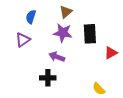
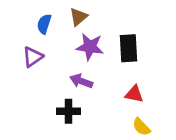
brown triangle: (66, 12) -> (78, 17), moved
red triangle: (111, 53) -> (134, 94), moved, turned 40

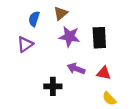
purple arrow: (81, 81) -> (76, 69), moved

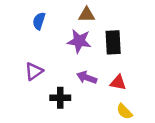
brown triangle: (61, 13) -> (87, 15), moved, turned 40
purple triangle: (25, 44) -> (34, 71), moved

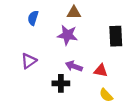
black rectangle: (113, 42) -> (116, 36), moved
black cross: (60, 98) -> (61, 83), moved

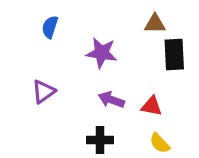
brown triangle: (74, 13) -> (155, 24), moved
black cross: (61, 83) -> (100, 140), moved

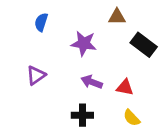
brown triangle: (155, 24) -> (117, 17), moved
black rectangle: (174, 54) -> (144, 45), turned -50

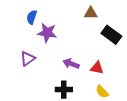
purple star: (84, 43) -> (47, 33), moved

